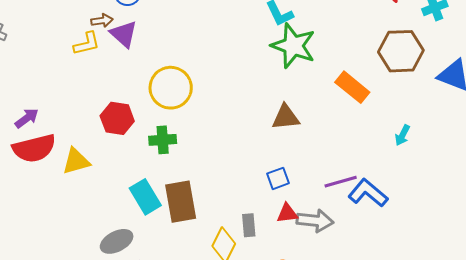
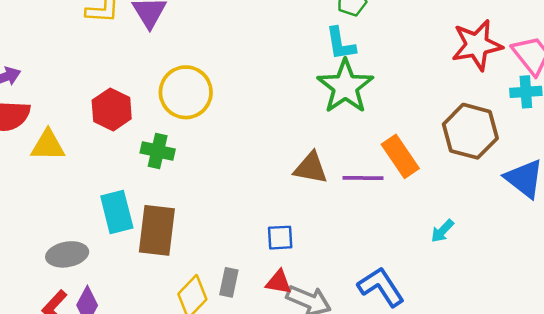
purple line: (341, 182) -> (363, 178), moved

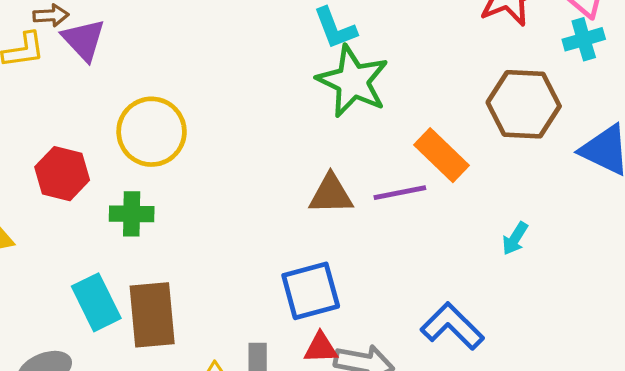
blue square: (280, 238) -> (311, 291), size x1.6

